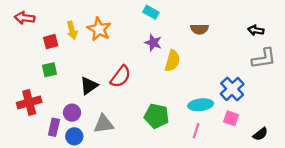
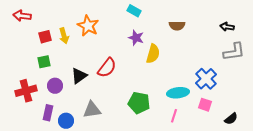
yellow arrow: (72, 30) -> (64, 36), moved
purple circle: (72, 113) -> (55, 86), moved

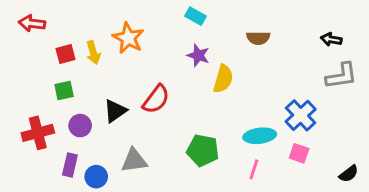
black semicircle: (231, 119) -> (349, 174), moved

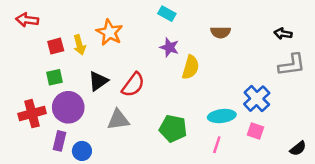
black triangle: (115, 111) -> (98, 81), moved
purple circle: (80, 126) -> (68, 107), size x1.6
gray triangle: (134, 161) -> (118, 120), moved

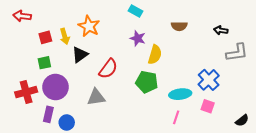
black arrow: (283, 34) -> (221, 30), moved
black triangle: (98, 81) -> (80, 55), moved
green pentagon: (173, 128) -> (147, 82), moved

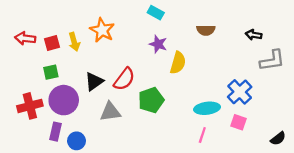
red arrow: (22, 16) -> (25, 38), moved
black triangle: (80, 55) -> (94, 81), moved
green pentagon: (147, 82) -> (151, 100), moved, turned -30

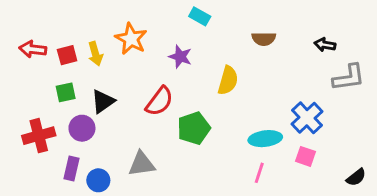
purple star: (158, 44) -> (180, 57), moved
black triangle: (94, 81) -> (103, 101), moved
purple circle: (64, 100) -> (82, 128), size x0.7
gray triangle: (110, 112) -> (142, 164), moved

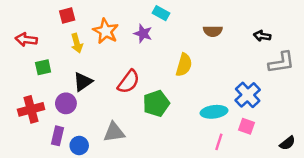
red square: (67, 55) -> (67, 15), moved
purple star: (180, 57) -> (143, 34), moved
green square: (66, 92) -> (43, 67), moved
pink line: (259, 173) -> (219, 142), moved

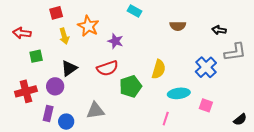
purple star: (143, 34) -> (115, 41), moved
yellow semicircle: (184, 65) -> (159, 69), moved
red semicircle: (129, 82) -> (107, 68), turned 35
blue cross: (248, 95) -> (206, 67), moved
pink line: (219, 142) -> (166, 119), moved

